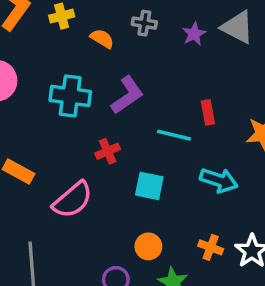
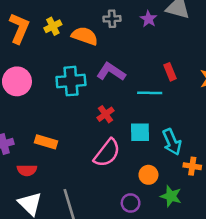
orange semicircle: (102, 39) -> (85, 36), size x1.5
purple L-shape: (127, 95) -> (111, 72), turned -100
cyan arrow: (219, 180) -> (172, 142), moved, turned 60
pink semicircle: (73, 200) -> (107, 153), moved

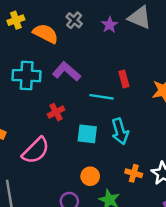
gray cross: (112, 19) -> (74, 20), turned 35
cyan arrow: (172, 142) -> (120, 131), moved
pink semicircle: (107, 153) -> (36, 150), moved

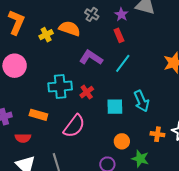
yellow cross: (16, 20) -> (46, 35), moved
cyan cross: (27, 76) -> (60, 86), moved
red rectangle: (124, 79) -> (119, 35), moved
cyan line: (102, 97) -> (123, 63), moved, turned -54

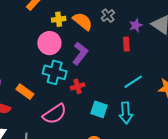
purple L-shape: (91, 58) -> (80, 53), moved, turned 75
cyan line: (123, 63) -> (133, 82), moved
pink circle: (15, 66) -> (49, 43), moved

